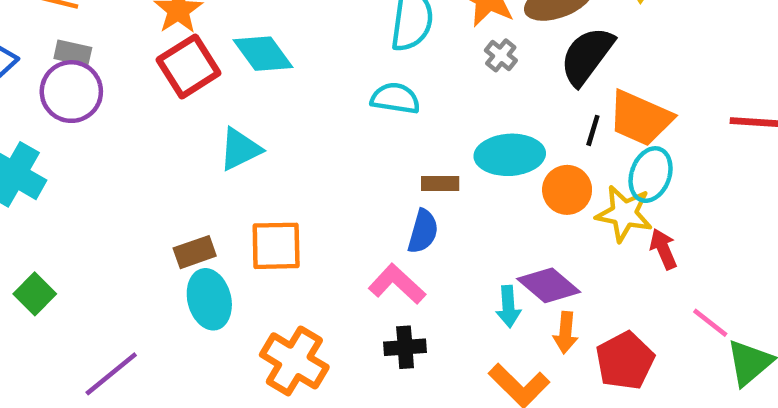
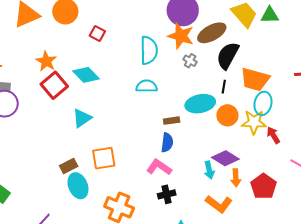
black line: (593, 130) -> (224, 87), moved

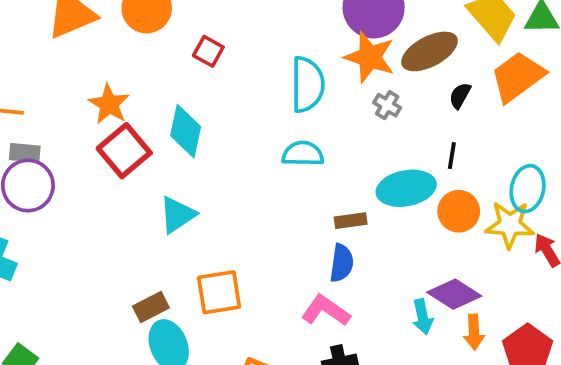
black semicircle: (228, 56) -> (460, 96), size x0.5
cyan diamond: (86, 75) -> (186, 131), turned 56
orange trapezoid: (255, 79) -> (518, 77), moved, turned 128

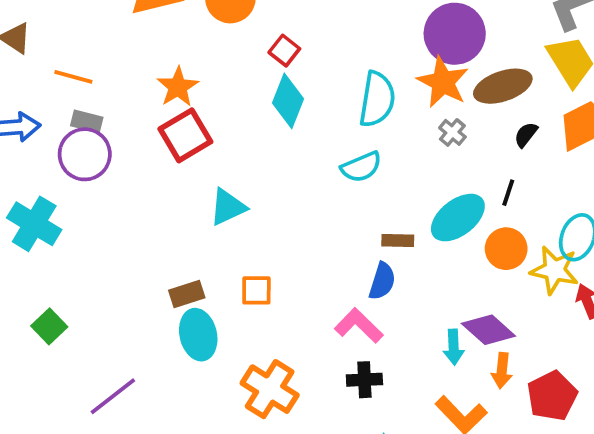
cyan diamond: (186, 131) -> (288, 101), moved
cyan semicircle: (303, 154) -> (361, 167), turned 147
cyan ellipse: (406, 188) -> (458, 218), turned -36
orange square: (219, 292) -> (256, 290), size x0.7

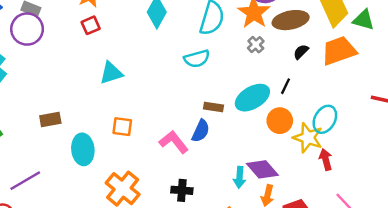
red square: (185, 135) -> (91, 25), size x0.6
brown rectangle: (187, 294) -> (50, 120), moved
pink L-shape: (359, 326) -> (174, 142), moved

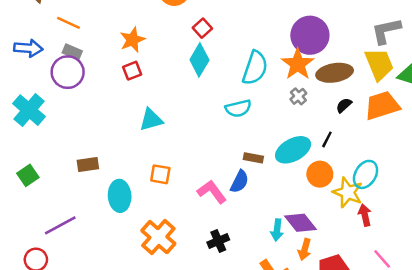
black cross: (182, 190) -> (218, 241), turned -30

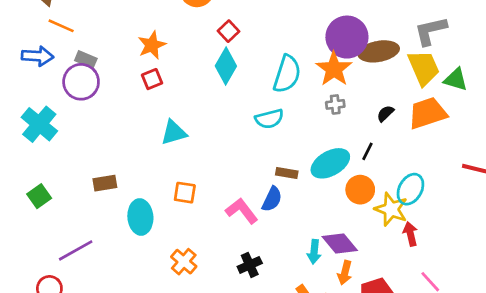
orange line: (69, 23) -> (61, 26), moved
brown ellipse: (335, 73) -> (379, 51), moved
gray cross: (298, 96) -> (335, 104), turned 35
orange cross: (158, 237) -> (184, 262), size x0.7

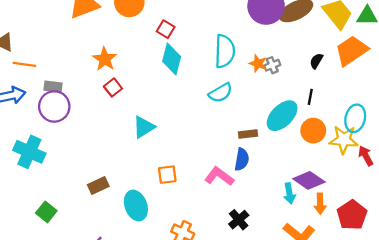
orange star: (334, 69) -> (258, 63), moved, size x0.6

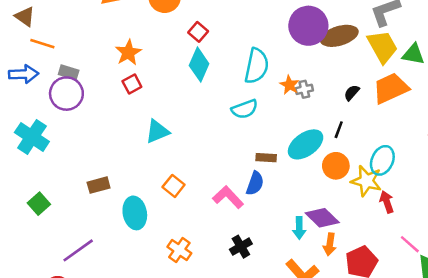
orange square: (167, 175) -> (174, 186), turned 36

